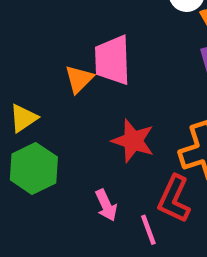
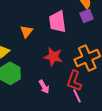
pink trapezoid: (112, 60) -> (58, 22), moved
pink line: (148, 230) -> (77, 96), moved

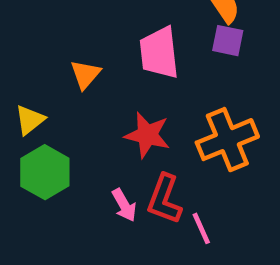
purple square: (87, 16) -> (228, 41), turned 32
red L-shape: (74, 81) -> (164, 199), moved

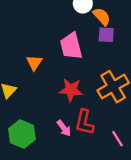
green hexagon: (45, 172) -> (22, 134), moved
pink line: (201, 228) -> (117, 139), moved

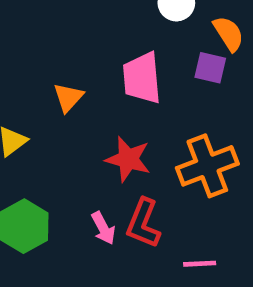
orange semicircle: (102, 16) -> (229, 34), moved
pink line: (117, 139) -> (200, 264), turned -70

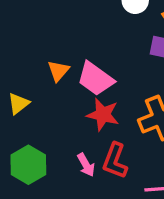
pink trapezoid: (142, 78) -> (95, 79), moved, turned -48

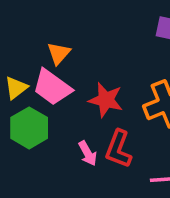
pink trapezoid: (95, 79) -> (52, 87), moved
green hexagon: (28, 165) -> (29, 128), moved

